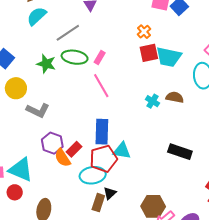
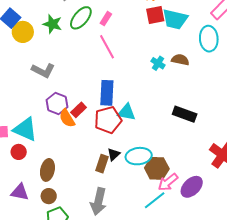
green ellipse: (75, 57) -> (81, 18), turned -60
yellow circle: (16, 88) -> (23, 32), moved
cyan ellipse: (93, 175) -> (139, 156), moved

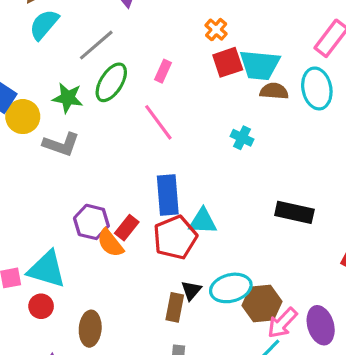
pink rectangle: (106, 19) -> (163, 71), moved
brown semicircle: (180, 60) -> (274, 91), moved
gray L-shape: (43, 70) -> (61, 144), moved
purple ellipse: (192, 187) -> (321, 325), turned -55

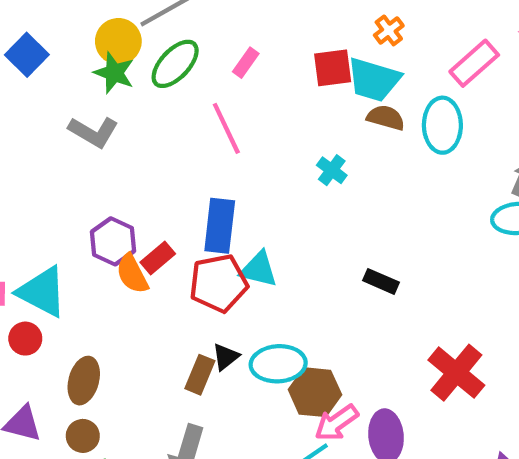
orange cross: (216, 30) -> (389, 30), moved
yellow circle: (23, 117) -> (118, 41), moved
black rectangle: (294, 212) -> (381, 281), size x0.7

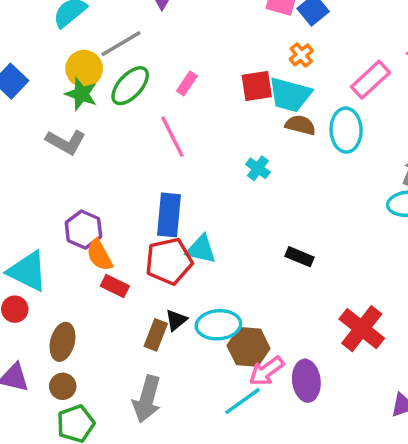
red rectangle: (158, 258) -> (115, 286), moved, turned 68

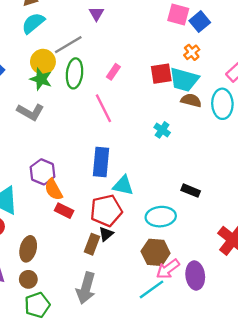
green ellipse: (130, 86) -> (74, 73), turned -36
red pentagon: (169, 261) -> (106, 211), moved
cyan ellipse: (218, 325) -> (161, 217), moved

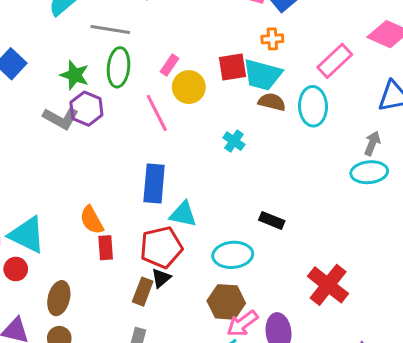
gray line: (68, 45) -> (110, 30), turned 40
orange cross: (192, 52) -> (272, 39), turned 35
yellow circle: (43, 62) -> (189, 87), moved
purple hexagon: (43, 172) -> (86, 109), moved
red rectangle: (64, 211) -> (106, 248), turned 60

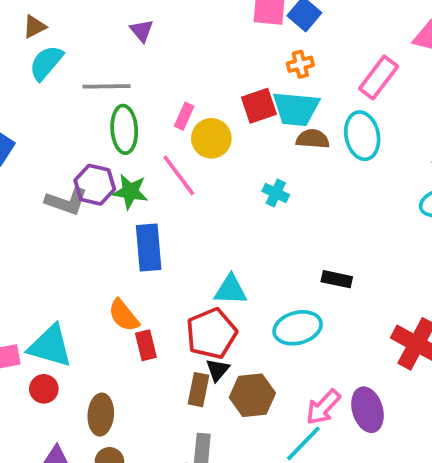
green star: (75, 75) -> (130, 192), moved
blue rectangle: (154, 183) -> (149, 247), moved
brown hexagon: (226, 302) -> (252, 395), moved

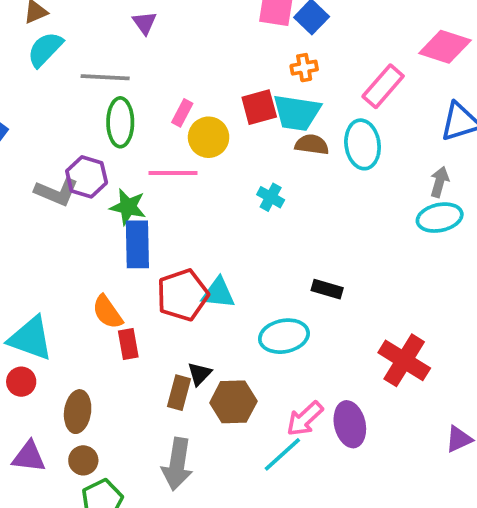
pink line: (179, 175) -> (173, 173), turned -57
green star: (130, 192) -> (128, 207), moved
red pentagon: (211, 334) -> (183, 295), moved

